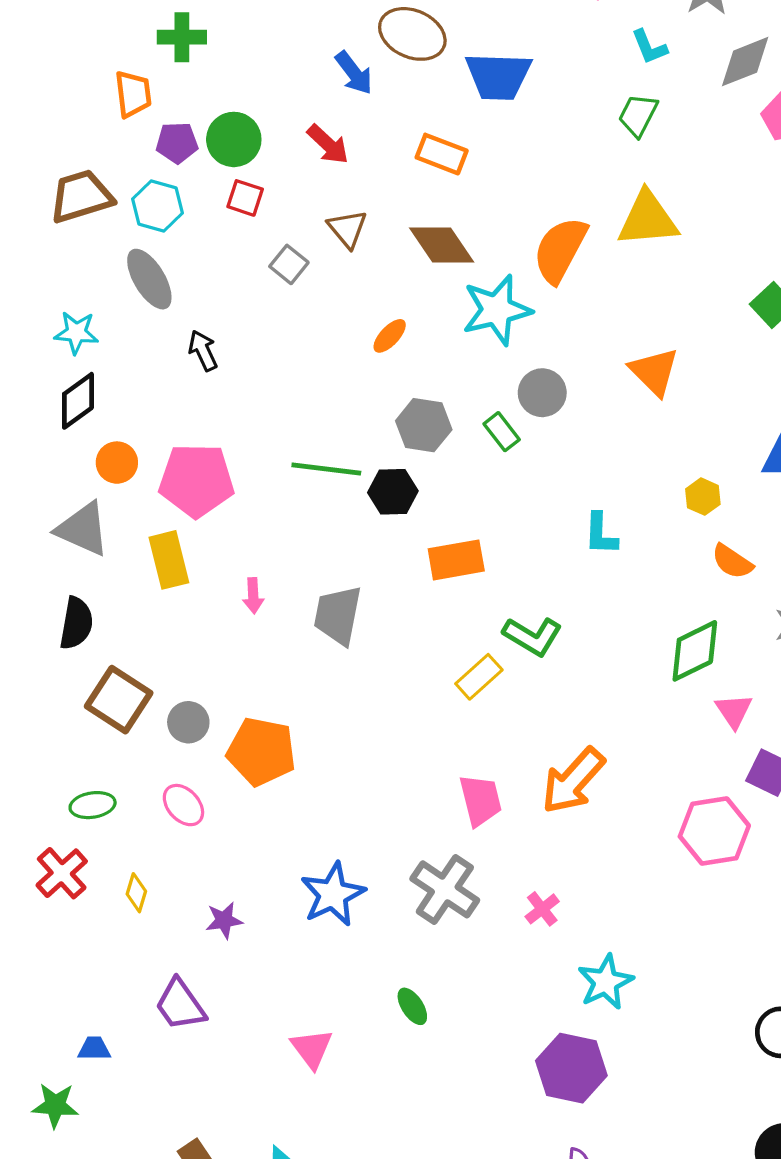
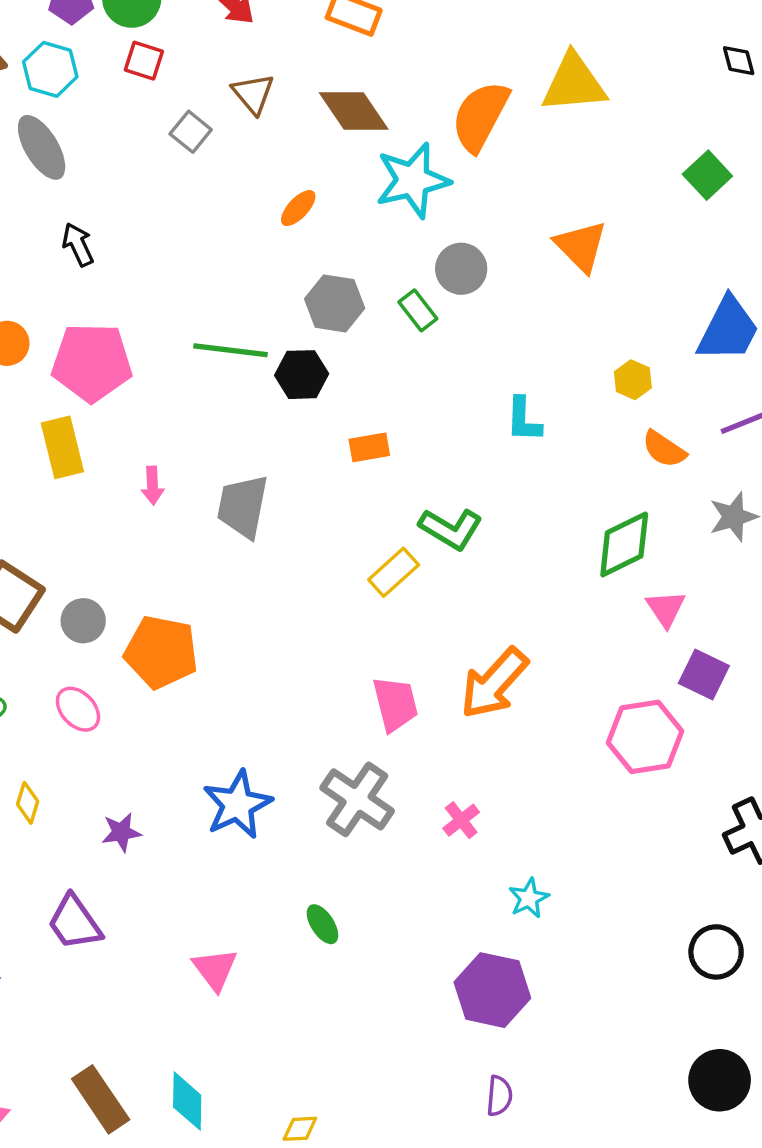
black arrow: (203, 351) -> (78, 244), moved
orange rectangle: (456, 560) -> (369, 447), size x0.7
cyan star: (606, 982) -> (529, 898), size x0.7

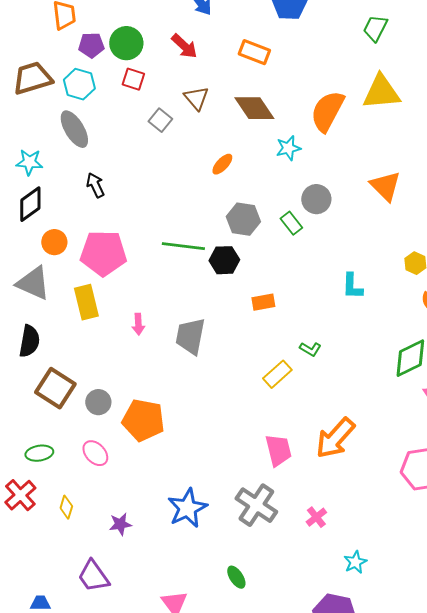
cyan star: (413, 180) -> (288, 148), size x0.6
green L-shape: (451, 529) -> (310, 349), size x0.6

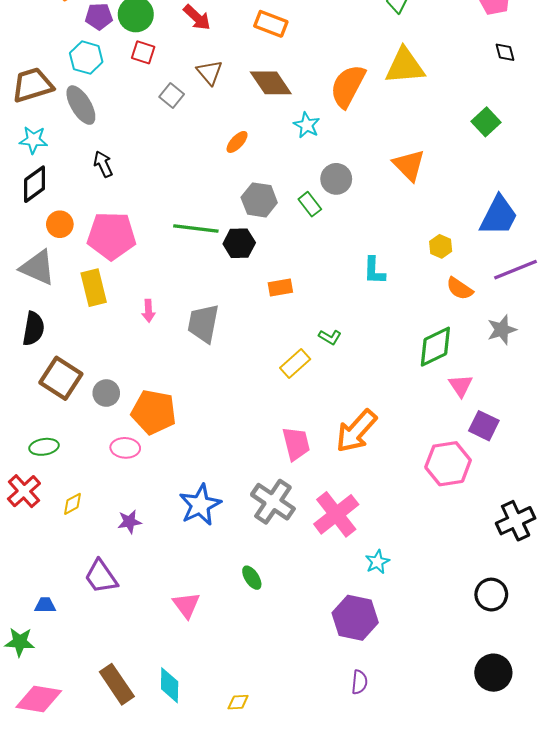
brown trapezoid: (32, 78) -> (32, 85), moved
cyan star: (288, 148) -> (307, 125), turned -30
pink ellipse: (95, 453) -> (125, 448), moved, turned -44
yellow diamond: (66, 507) -> (72, 504), turned 45
pink cross: (316, 517) -> (336, 514), size x2.0

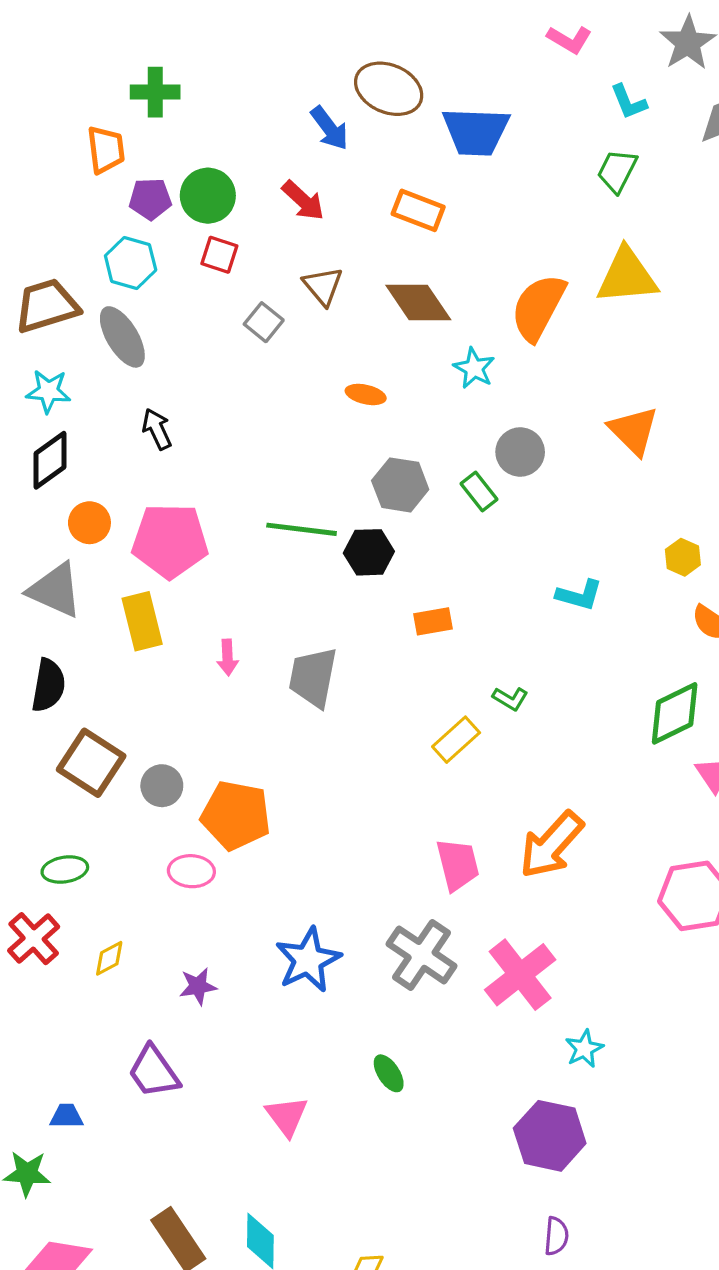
orange ellipse: (237, 142) -> (366, 394), turned 60
cyan L-shape: (374, 271) -> (579, 595), turned -76

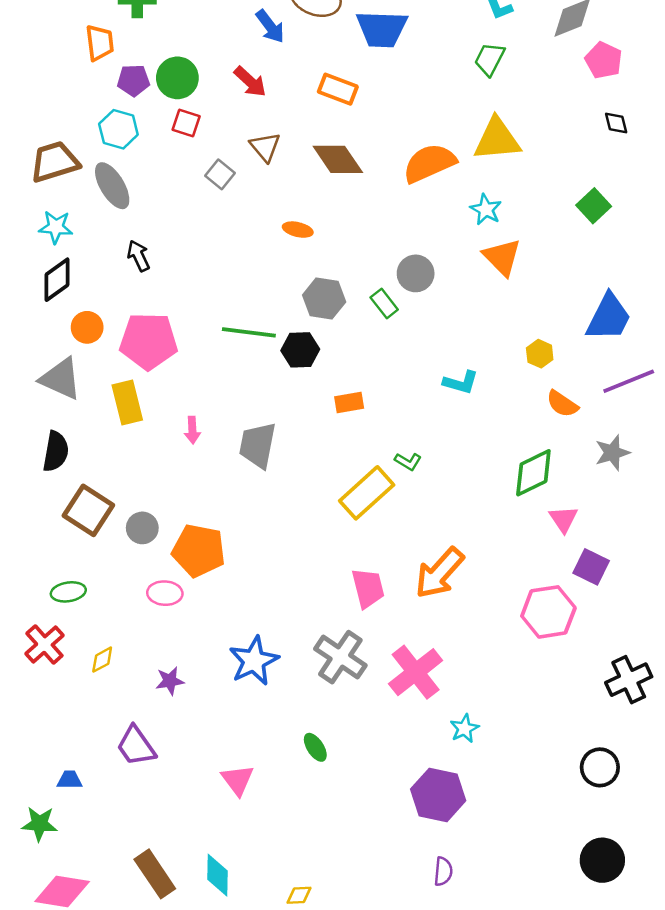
orange semicircle: (538, 307) -> (429, 163), turned 38
cyan star: (474, 368) -> (486, 209), moved
yellow rectangle: (456, 740) -> (367, 493), size x1.5

